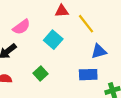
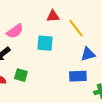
cyan square: (53, 40) -> (45, 43), turned -36
green square: (41, 73) -> (21, 75), moved, turned -32

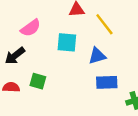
blue triangle: (88, 54) -> (97, 56), moved

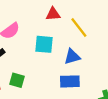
blue rectangle: (107, 82) -> (70, 81), moved

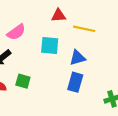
yellow line: (79, 27) -> (84, 29), turned -40
blue rectangle: (70, 81) -> (75, 82), turned -72

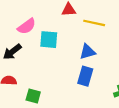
cyan square: (50, 45) -> (49, 40), moved
green square: (23, 81) -> (33, 96), moved

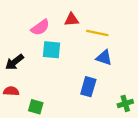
pink semicircle: (27, 26) -> (40, 27), moved
blue triangle: (87, 52) -> (104, 58), moved, turned 35

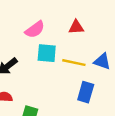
red triangle: (72, 20) -> (76, 27), moved
yellow line: (97, 33) -> (74, 63), moved

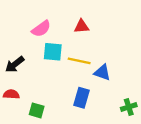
blue triangle: (102, 61) -> (102, 72), moved
blue rectangle: (86, 92) -> (82, 98), moved

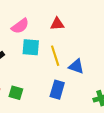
yellow line: (79, 61) -> (55, 56), turned 60
green square: (37, 110) -> (16, 93), moved

